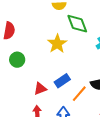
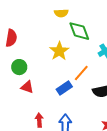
red triangle: (40, 89) -> (27, 87), moved, turned 40
orange line: (79, 94) -> (81, 73), moved

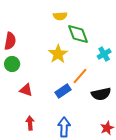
green circle: (19, 67) -> (12, 64), moved
red arrow: (39, 120) -> (30, 123), moved

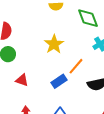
green diamond: (78, 34) -> (88, 18), moved

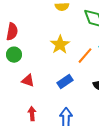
orange line: (76, 66) -> (85, 56), moved

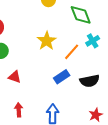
blue rectangle: (65, 82) -> (62, 77), moved

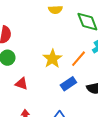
yellow star: (47, 41) -> (52, 59), moved

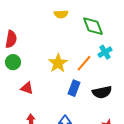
blue rectangle: (68, 84) -> (74, 88), turned -35

